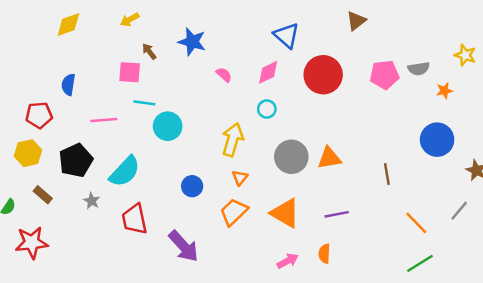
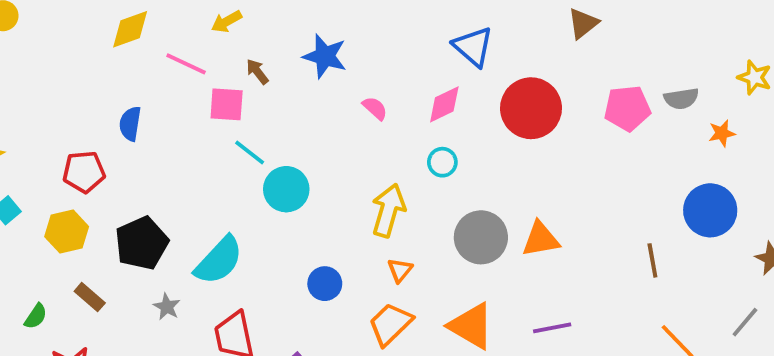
cyan line: (144, 103) -> (250, 153), turned 30
pink line: (104, 120) -> (186, 64), moved, turned 30
brown line: (387, 174) -> (652, 260), moved

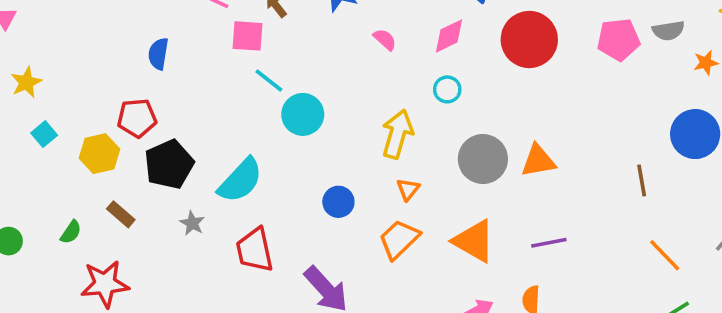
red pentagon: (84, 172) -> (137, 118), moved

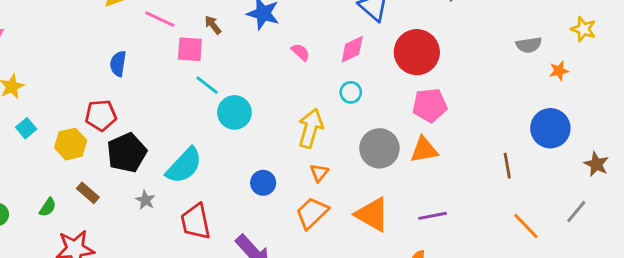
pink pentagon: (618, 40) -> (430, 105), moved

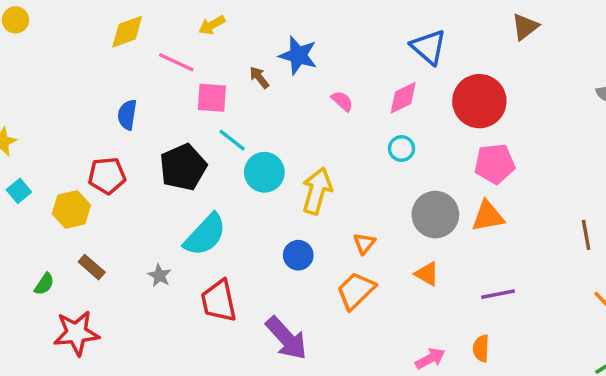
brown arrow: (213, 25) -> (259, 77), moved
yellow arrow: (311, 128) -> (317, 191), moved
black pentagon: (127, 153) -> (183, 167), moved
orange triangle: (372, 214) -> (427, 274), moved, size x0.6

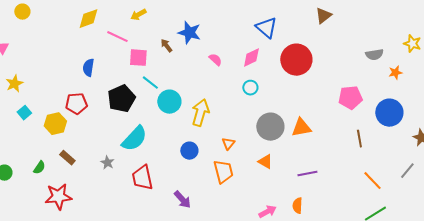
pink pentagon: (495, 164) -> (350, 98), moved
orange trapezoid: (356, 291) -> (223, 172), turned 120
purple arrow: (286, 338) -> (182, 200), size x0.7

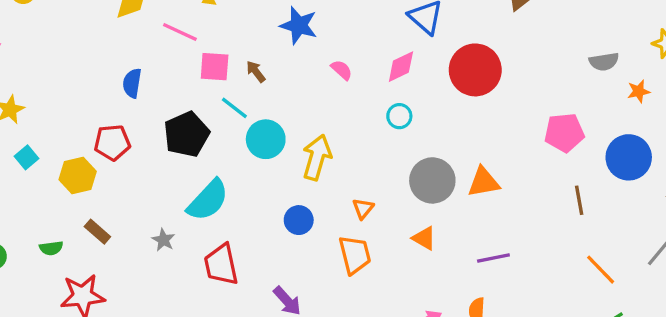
brown arrow: (166, 46) -> (256, 72), moved
green semicircle: (39, 168) -> (51, 248), turned 48

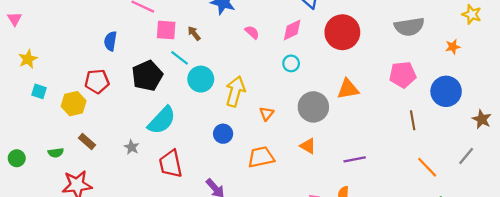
gray semicircle: (604, 62) -> (409, 27), moved, size x1.5
cyan square: (26, 157) -> (39, 91), turned -32
orange triangle: (483, 182) -> (348, 89), moved
orange triangle: (363, 209) -> (267, 114), moved
orange trapezoid: (355, 255) -> (261, 157), turned -88

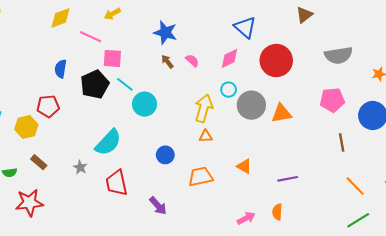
brown arrow: (194, 33) -> (167, 62), moved
black pentagon: (147, 76) -> (95, 84), moved
yellow arrow: (235, 91) -> (204, 108), moved
gray circle: (313, 107) -> (251, 105), moved
orange triangle: (267, 114) -> (206, 136), turned 48

